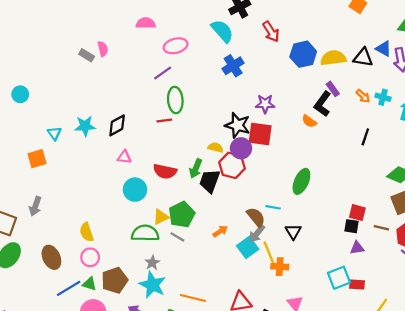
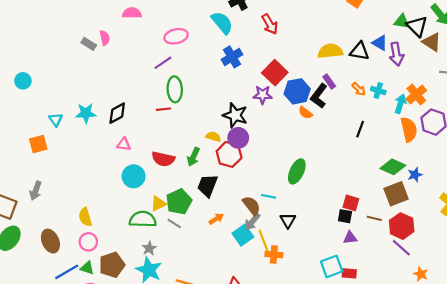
pink semicircle: (146, 23) -> (132, 13), moved
blue hexagon: (303, 54) -> (297, 91), moved
red square: (260, 134) -> (275, 73), moved, turned 35
black trapezoid: (210, 181) -> (207, 186), moved

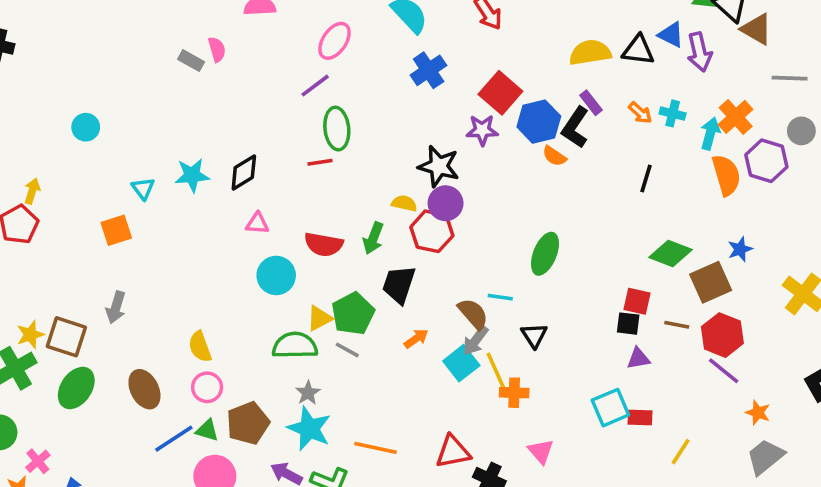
pink ellipse: (176, 36) -> (335, 41), turned -40
green diamond: (393, 167) -> (670, 254), moved

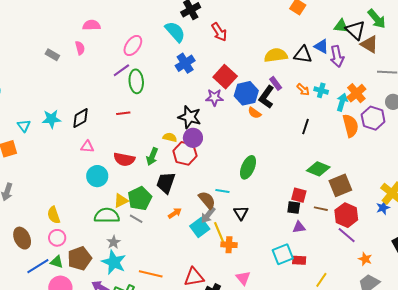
pink semicircle: (217, 49) -> (80, 48), moved
green ellipse: (337, 129) -> (136, 81), moved
blue star: (740, 249) -> (383, 208), moved

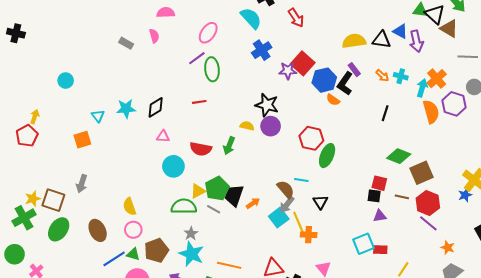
purple star: (214, 97) -> (288, 71), moved
red hexagon: (185, 153) -> (311, 138), moved
black trapezoid: (166, 183) -> (234, 195), moved

